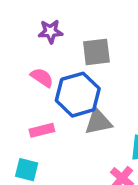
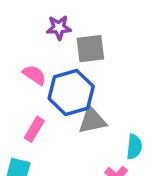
purple star: (50, 31) -> (59, 28), moved
pink rectangle: (42, 130) -> (34, 129), turned -45

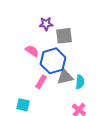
pink rectangle: (34, 129) -> (41, 82), moved
cyan semicircle: (134, 147) -> (80, 82), moved

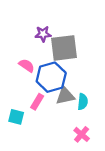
gray square: (64, 36) -> (64, 48), size x1.4
cyan square: (23, 105) -> (16, 117), moved

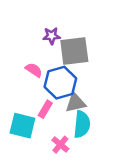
cyan semicircle: (83, 102) -> (82, 124), moved, size x1.5
cyan square: (16, 117) -> (22, 126), size x1.5
pink cross: (82, 134) -> (60, 145), moved

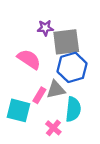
pink semicircle: (34, 70) -> (29, 59), size x1.5
blue hexagon: (60, 83) -> (72, 67), moved
gray triangle: (76, 103) -> (56, 90), moved

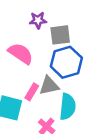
gray square: (66, 42) -> (60, 35), size x0.7

